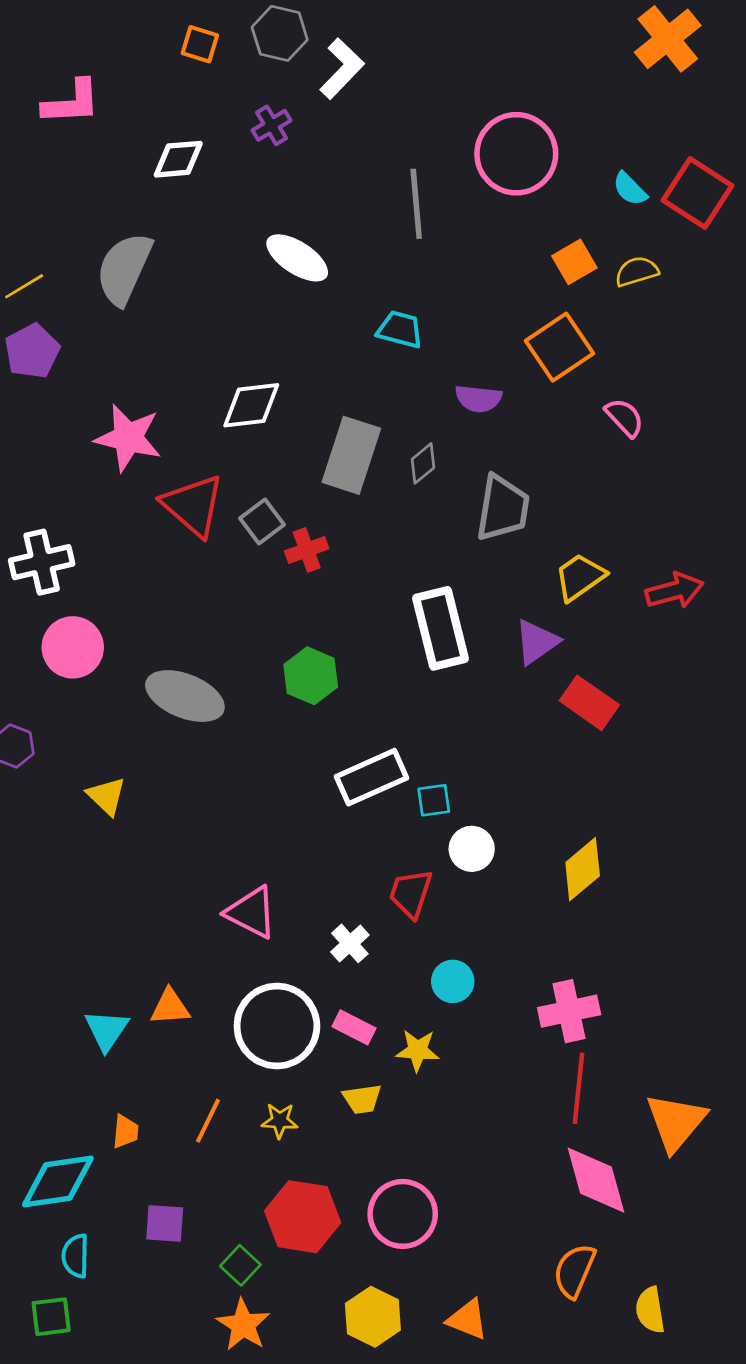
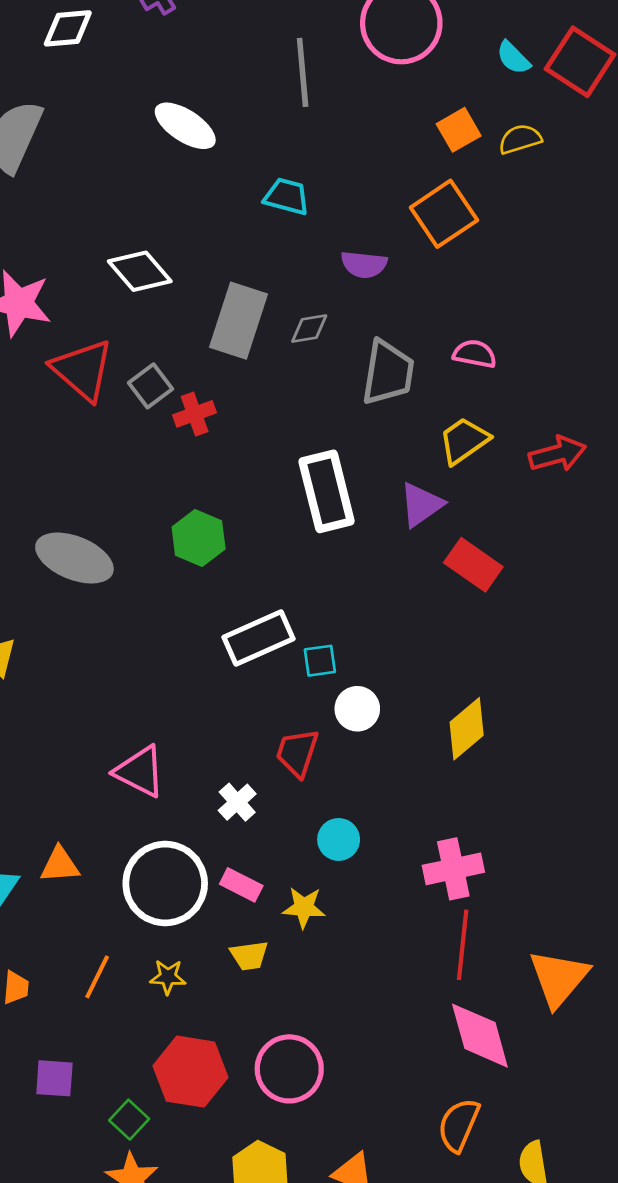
white diamond: (251, 405) -> (140, 271), turned 56
pink semicircle: (624, 417) -> (475, 354), moved, turned -36
gray diamond: (423, 463) -> (309, 329), turned 30

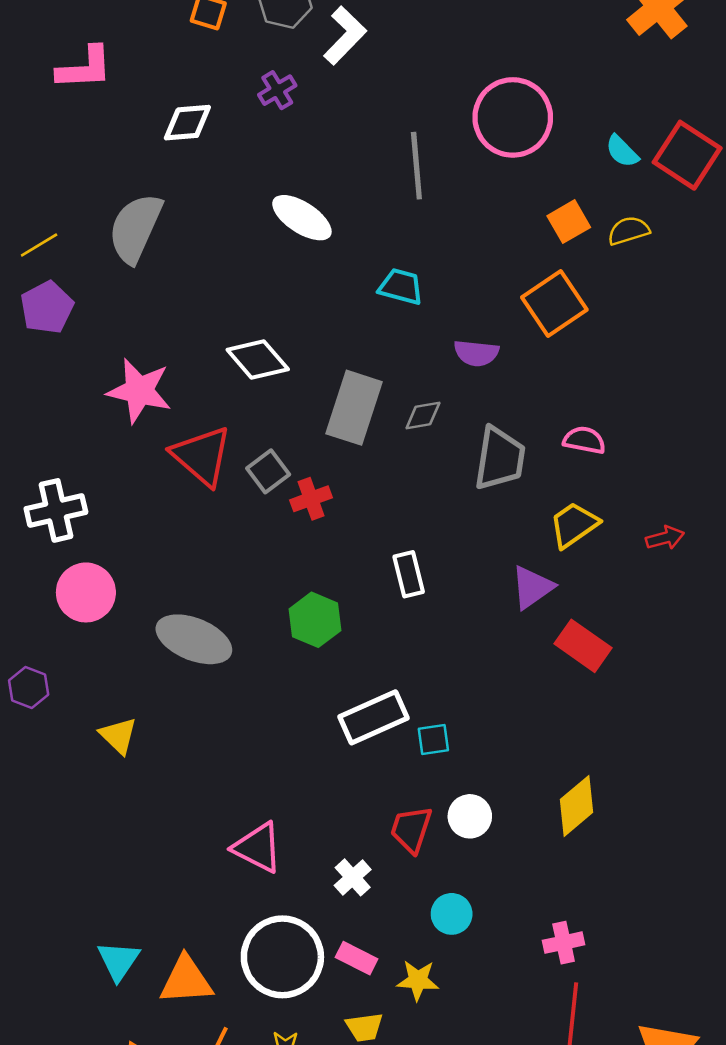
red arrow: (557, 454) -> (665, 538), size x0.7
white rectangle: (327, 491) -> (409, 574), moved, size x0.6
white circle: (357, 709) -> (470, 816), moved
orange triangle: (60, 865) -> (186, 980), moved, size x1.4
pink cross: (453, 869) -> (564, 943), size x0.7

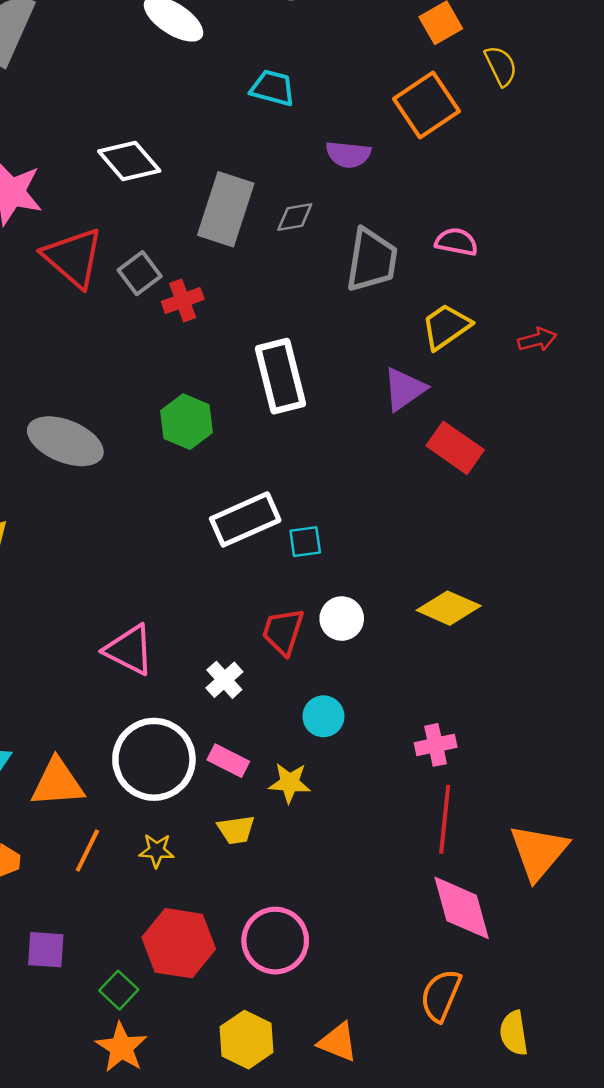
yellow semicircle: (629, 231) -> (501, 66), moved, turned 81
white rectangle: (409, 574) -> (280, 376), size x1.6
yellow diamond: (577, 806) -> (449, 608), turned 64

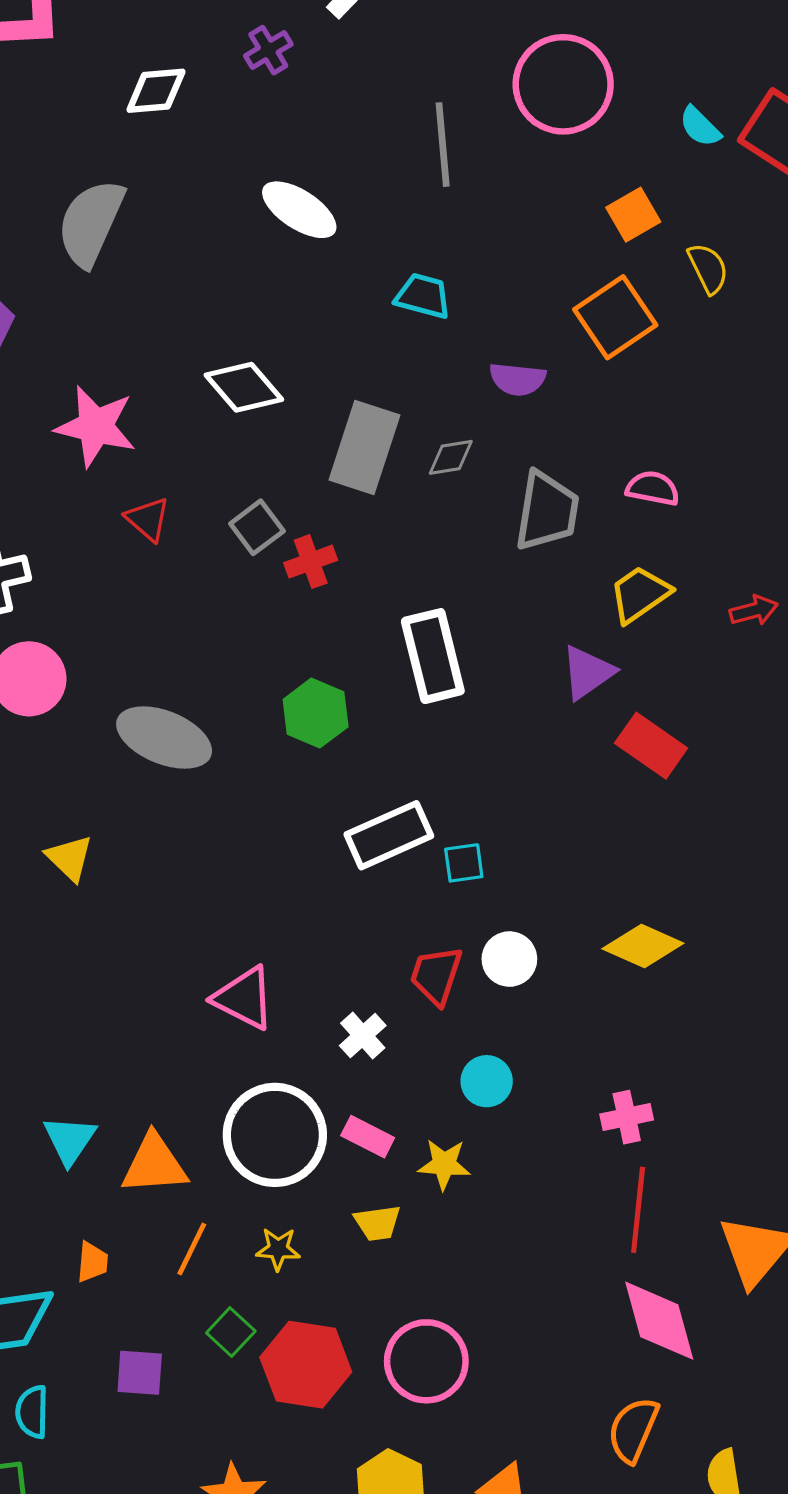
red triangle: (73, 257) -> (148, 519), moved, size x0.6
green square: (119, 990) -> (231, 1332), moved

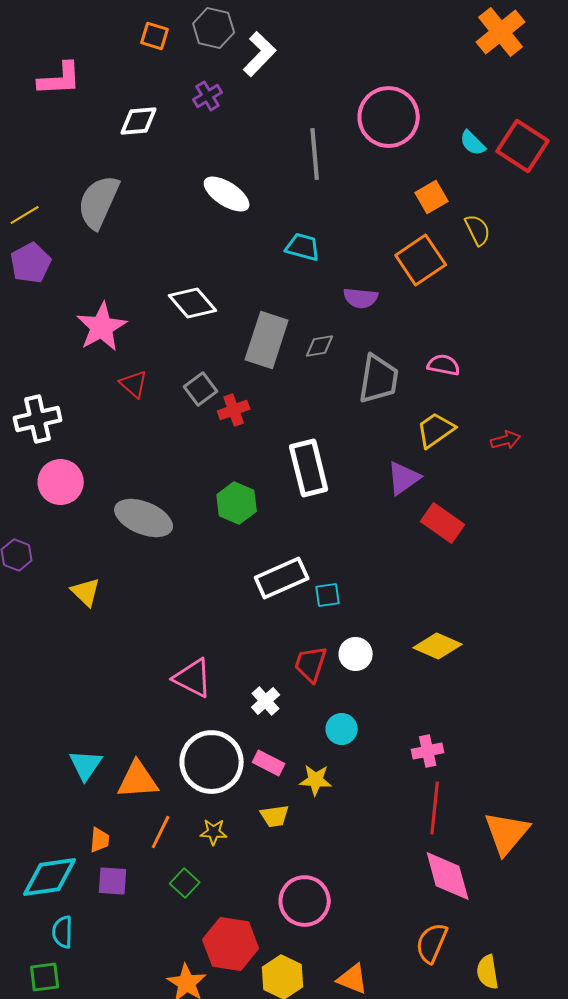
pink star: (96, 426) -> (102, 327), turned 30
red hexagon: (306, 1365) -> (231, 944), moved
purple square: (140, 1373) -> (113, 881), moved

